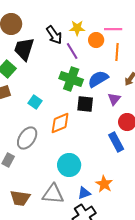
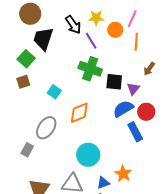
pink line: (113, 29) -> (132, 19), turned -66
blue semicircle: (98, 79) -> (123, 109), moved
black square: (85, 104) -> (114, 82), moved

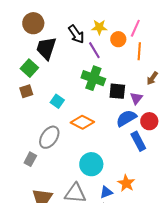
orange diamond: (79, 113) -> (82, 122), turned 50

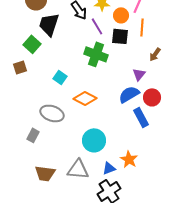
brown square: (26, 91) -> (20, 67), moved
black square: (117, 91) -> (120, 36), moved
gray ellipse: (49, 137) -> (52, 113), turned 75

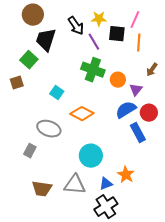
orange circle: (121, 15) -> (118, 80), moved
black square: (120, 36) -> (117, 34), moved

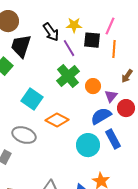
green cross: (93, 70) -> (68, 76), turned 30
cyan square: (57, 93) -> (32, 99), size x1.5
red circle: (149, 113) -> (126, 108), moved
cyan circle: (91, 156) -> (88, 145), moved

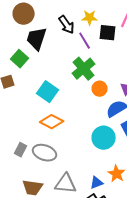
orange circle: (93, 86) -> (100, 89), moved
orange diamond: (57, 120) -> (52, 122), moved
gray ellipse: (24, 135) -> (45, 153), moved

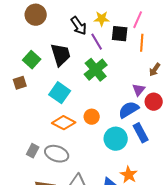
black trapezoid: (37, 39) -> (61, 55), moved, turned 145
orange circle: (100, 89) -> (92, 117), moved

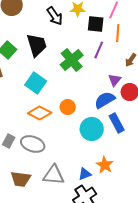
purple line: (97, 42) -> (99, 50), moved, turned 54

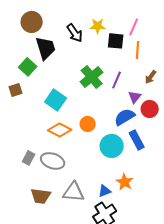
black trapezoid: (37, 45) -> (46, 48), moved
purple line: (99, 50) -> (117, 80), moved

